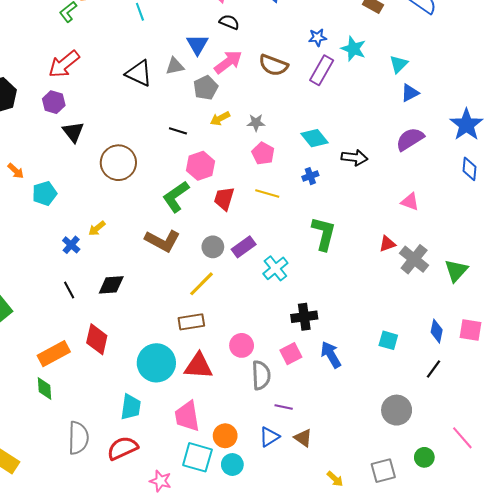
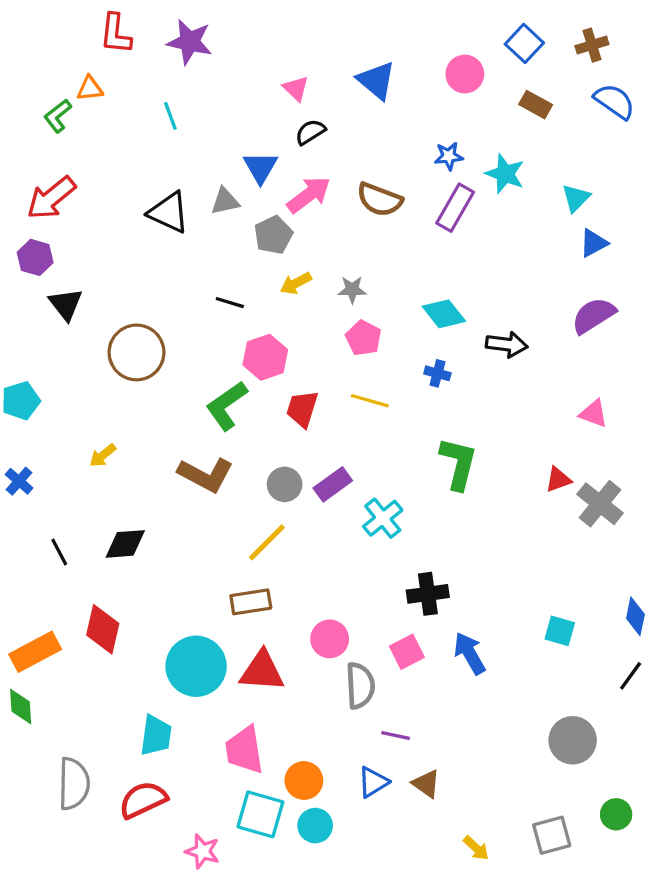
black semicircle: (229, 22) -> (310, 132), turned -54
blue cross: (310, 176) -> (437, 373), turned 35
blue cross: (71, 245) -> (19, 481), moved

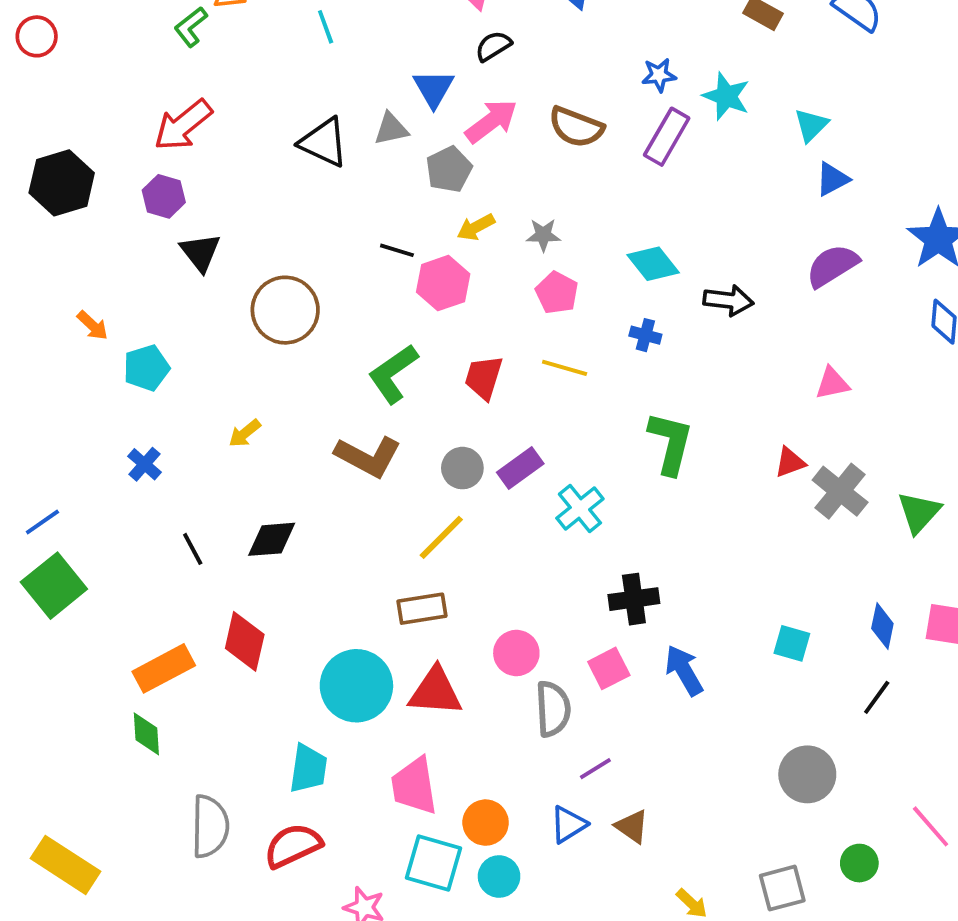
pink hexagon: (265, 357) -> (443, 283), moved
pink triangle: (594, 414) -> (832, 383), turned -32
purple line: (396, 735) -> (595, 769), turned -44

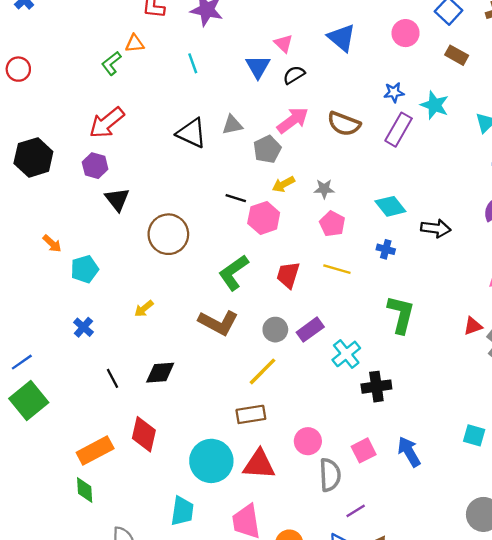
blue triangle: (434, 88) -> (258, 67), moved
black cross: (634, 599) -> (376, 387), moved

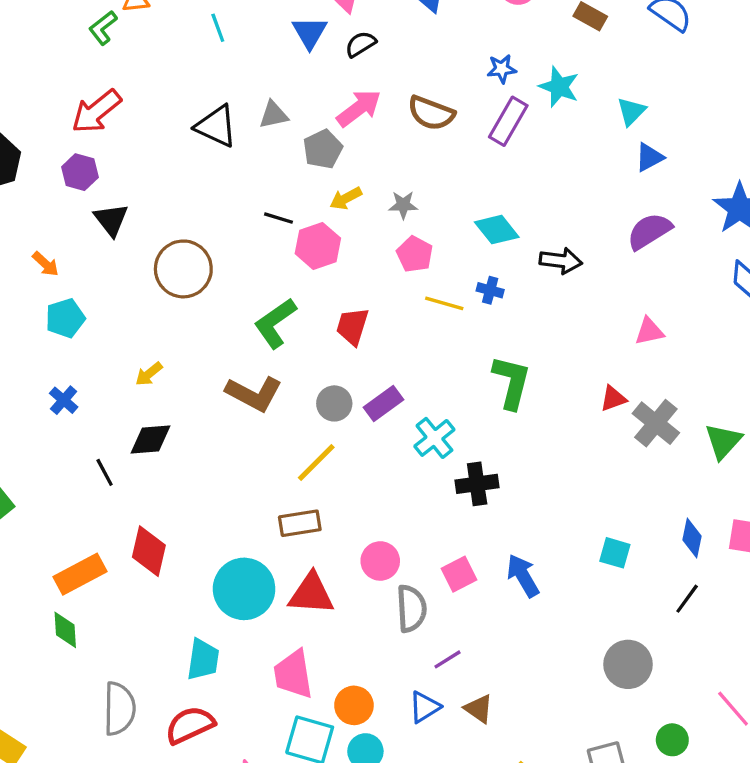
orange arrow: (52, 244) -> (46, 264), moved
yellow line: (337, 269) -> (444, 303), moved
black diamond: (160, 373) -> (151, 440), moved

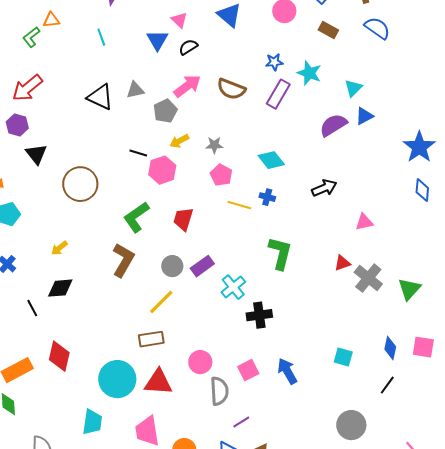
purple semicircle: (649, 231) -> (333, 125), moved
black arrow: (561, 261) -> (324, 188), moved, turned -30
brown L-shape: (254, 394) -> (123, 260), turned -88

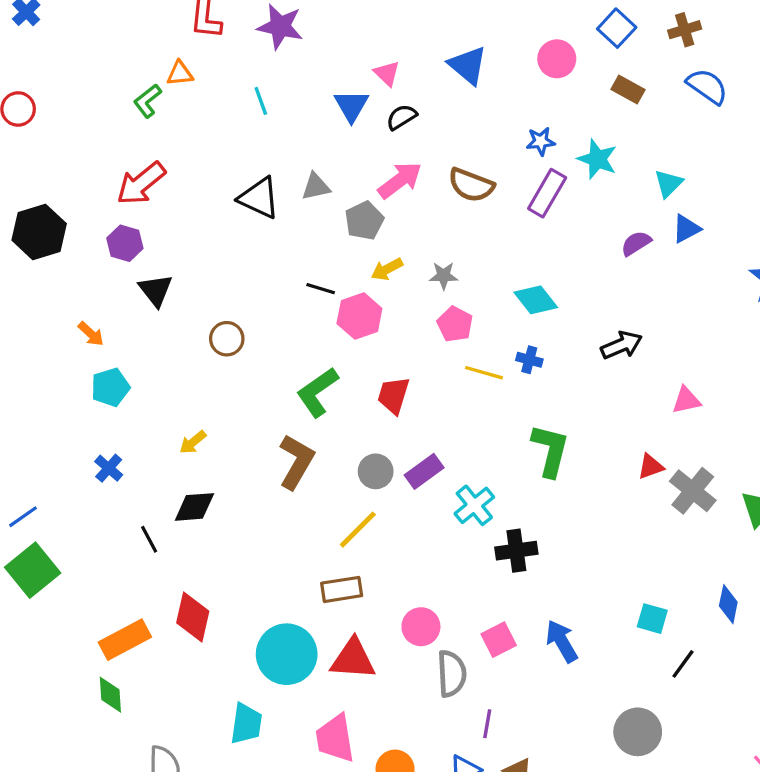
purple semicircle: (333, 125) -> (636, 243), size x0.7
brown circle: (80, 184) -> (227, 339), size x0.6
black line: (387, 385) -> (683, 664), moved
purple line: (241, 422) -> (487, 724), turned -48
gray circle: (351, 425) -> (638, 732), moved

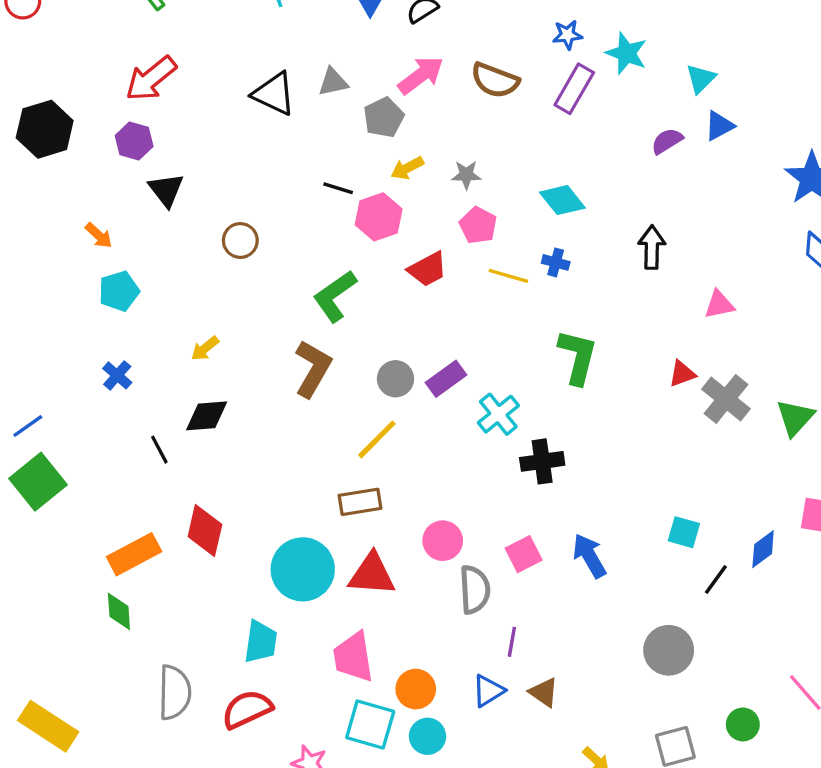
black arrow: (622, 345) -> (652, 247), turned -66
red trapezoid: (393, 395) -> (427, 269), moved, turned -135
blue diamond: (728, 604) -> (763, 549), moved, turned 42

